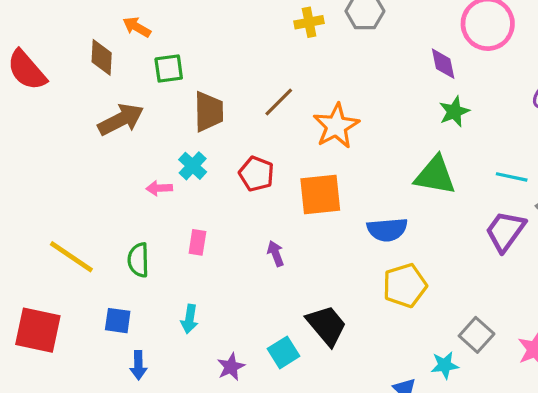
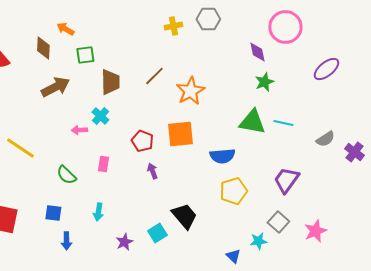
red pentagon: (256, 174) -> (142, 141), moved
cyan line: (512, 177) -> (283, 123), moved
purple trapezoid: (505, 231) -> (286, 180), moved
yellow line: (71, 257) -> (20, 148), moved
green semicircle: (138, 260) -> (66, 175), turned -45

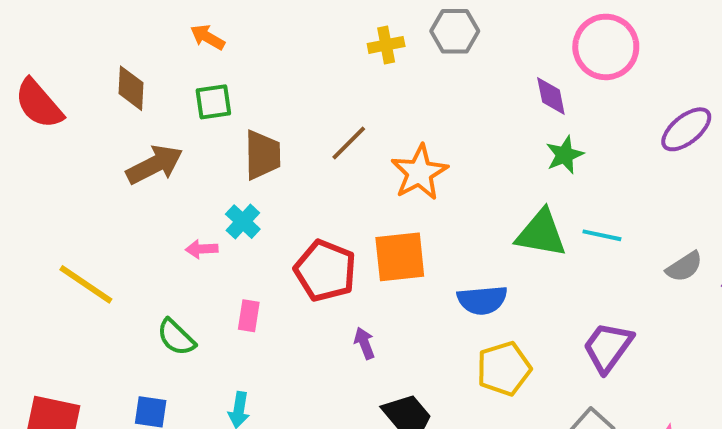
orange arrow: (65, 29) -> (208, 37), moved
red pentagon: (142, 141) -> (325, 271), size x1.4
purple arrow: (152, 171) -> (364, 343), moved

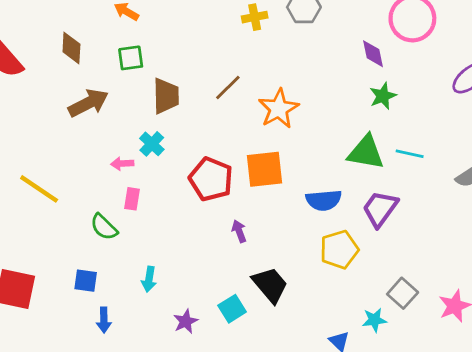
pink rectangle: (249, 316) -> (132, 199), moved
purple trapezoid: (608, 347) -> (380, 209), moved

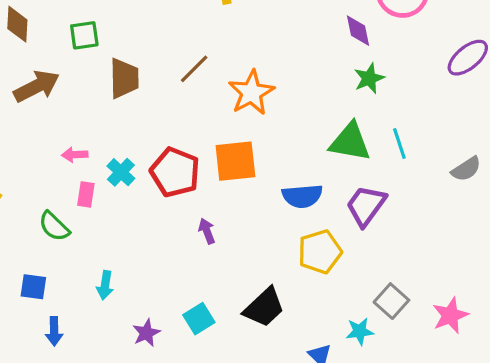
cyan cross: (152, 144) -> (121, 172), moved
cyan line: (410, 154) -> (399, 144), turned 60
black trapezoid: (270, 285) -> (264, 307), moved, turned 87

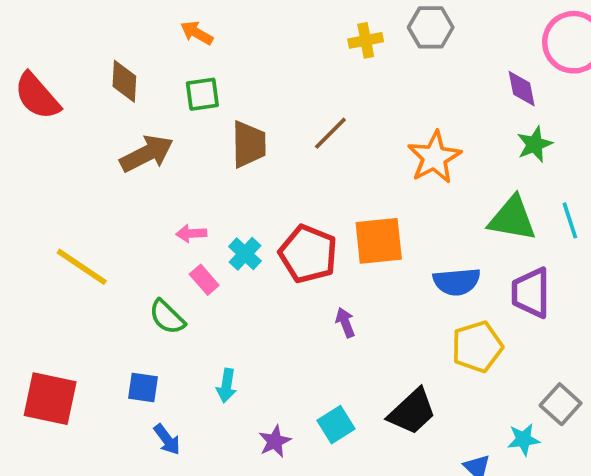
orange star: (251, 93) -> (434, 157), moved
pink rectangle: (86, 194) -> (204, 280), turned -50
purple trapezoid: (366, 206) -> (531, 293), turned -36
blue arrow: (54, 331) -> (167, 439), turned -36

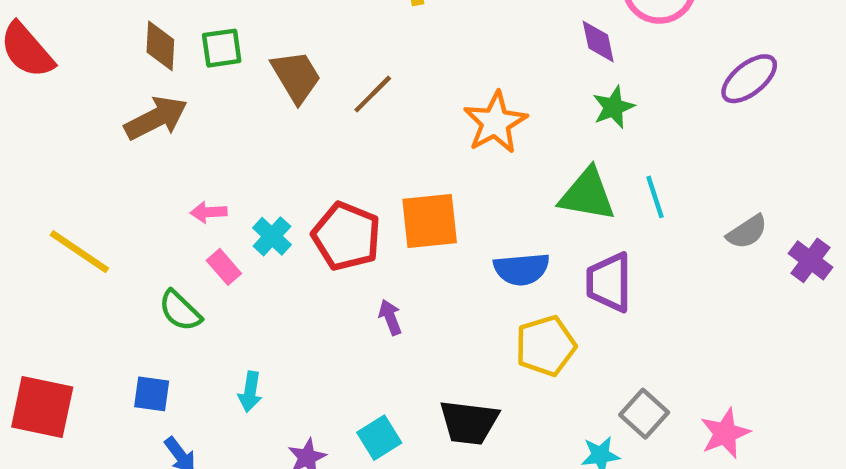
brown diamond: (124, 81) -> (160, 46), moved
brown trapezoid: (249, 144) -> (296, 77), moved, turned -30
black trapezoid: (412, 412) -> (469, 422), turned 50

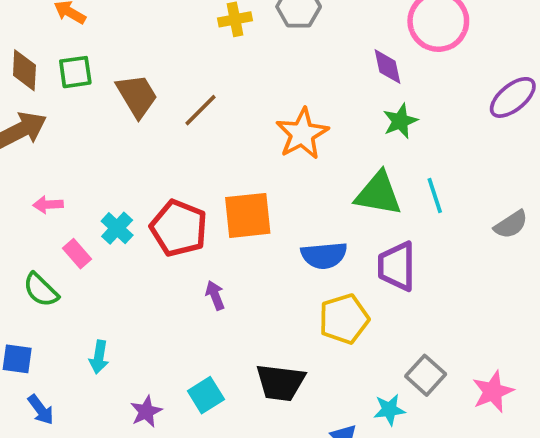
pink arrow: (209, 212) -> (48, 205), moved

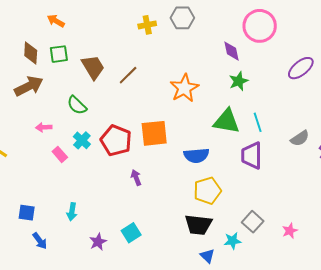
purple trapezoid: (397, 266) -> (252, 155), moved
green semicircle: (41, 290) -> (77, 105), moved
black trapezoid: (280, 382) -> (198, 225), moved
pink star: (493, 392) -> (290, 231), size x0.7

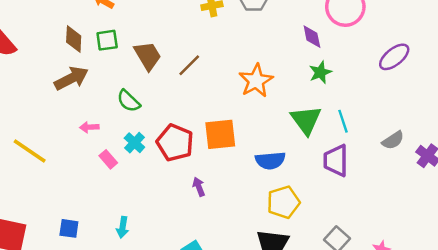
green triangle: (226, 121) -> (306, 120), turned 44

